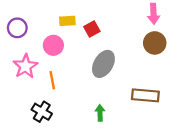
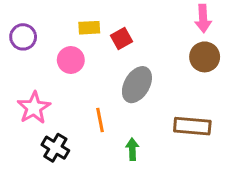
pink star: (25, 66) -> (34, 108), moved
orange line: (52, 80) -> (100, 120), moved

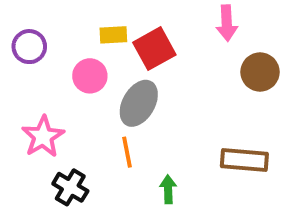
pink arrow: (203, 18) -> (227, 23), moved
red square: (122, 38) -> (154, 49), size x1.5
gray ellipse: (137, 85) -> (139, 103), moved

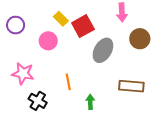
yellow rectangle: (113, 35) -> (61, 19), turned 48
gray ellipse: (139, 103) -> (103, 50), moved
pink star: (43, 137) -> (23, 73), turned -30

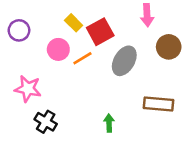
orange line: (68, 82) -> (82, 58), moved, turned 70

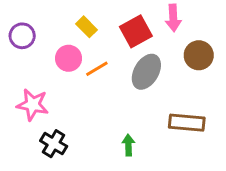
red square: (100, 32) -> (136, 31), moved

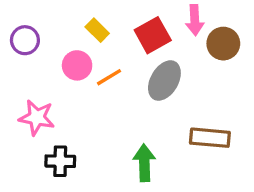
brown circle: (199, 55) -> (223, 44), moved
black cross: (54, 144) -> (60, 161), turned -30
green arrow: (128, 145) -> (144, 163), size x1.5

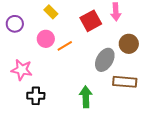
yellow rectangle: (97, 30) -> (51, 12), moved
brown circle: (223, 44) -> (129, 44), moved
gray ellipse: (164, 81) -> (105, 60), moved

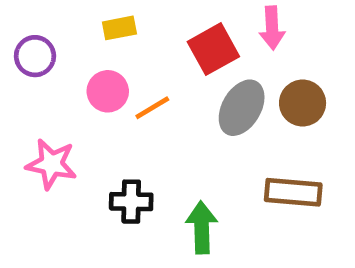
yellow rectangle: (51, 12) -> (119, 28), turned -56
gray ellipse: (105, 60) -> (242, 108), moved
black cross: (36, 96) -> (131, 202), moved

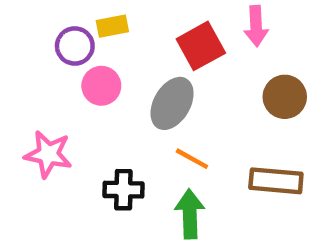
purple circle: (35, 56) -> (75, 46), moved
orange line: (152, 108) -> (192, 159), moved, turned 60
gray ellipse: (242, 108) -> (172, 103), moved

